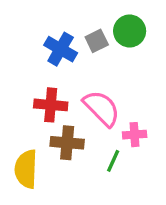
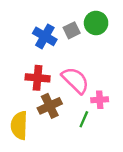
brown cross: (67, 143) -> (50, 106), turned -30

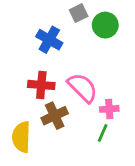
gray square: (72, 30) -> (79, 13), moved
green line: (84, 119) -> (103, 133), moved

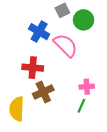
pink semicircle: (83, 88) -> (66, 45), moved

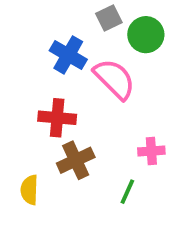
green line: (81, 106) -> (127, 192), moved
yellow semicircle: (17, 109) -> (29, 190), size x0.7

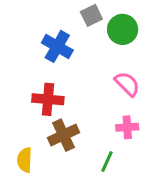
pink semicircle: (114, 79) -> (127, 84), moved, size x0.7

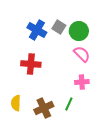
gray square: (91, 15) -> (59, 27), moved, turned -32
green circle: (123, 29) -> (79, 31), moved
brown cross: (63, 135) -> (44, 108), moved

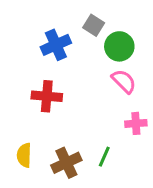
gray square: (59, 27) -> (94, 25), moved
blue cross: (37, 30) -> (56, 45), turned 36
pink cross: (82, 82) -> (136, 123), moved

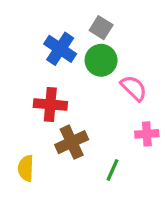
blue cross: (56, 45) -> (60, 49), turned -32
green circle: (119, 46) -> (101, 60), moved
brown cross: (66, 163) -> (72, 142), moved

